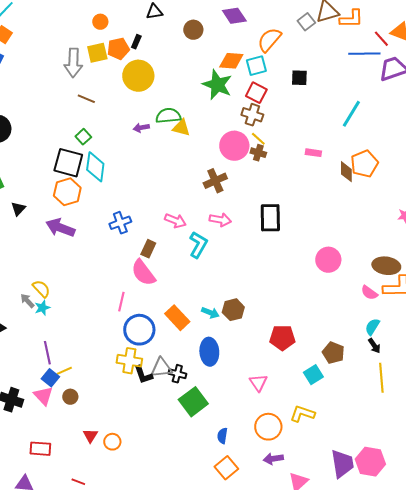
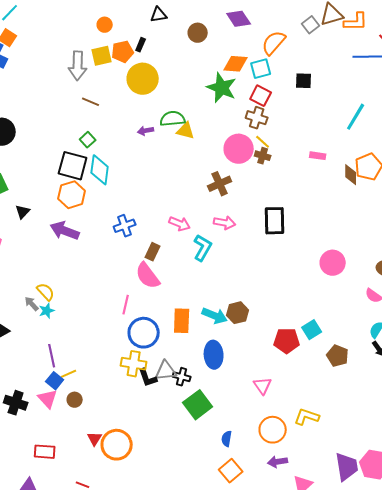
cyan arrow: (210, 313) -> (215, 316), size x1.4
orange rectangle: (177, 318) -> (182, 321), turned 45
cyan square: (313, 375) -> (312, 330), moved
orange circle: (112, 442) -> (117, 445), size x1.8

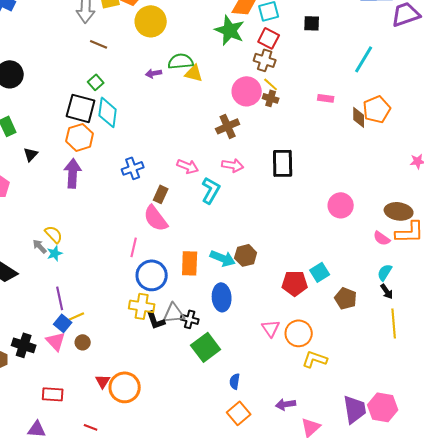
purple arrow: (65, 231) -> (73, 173), turned 72
orange circle: (273, 430) -> (299, 333), moved

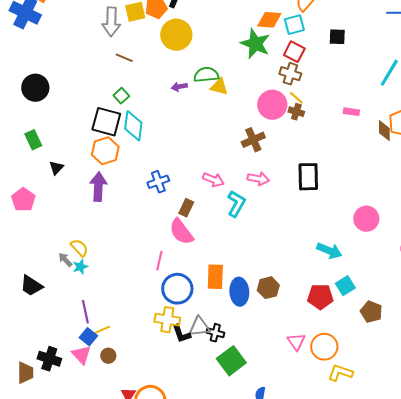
brown hexagon: (246, 255) -> (268, 288), moved
cyan arrow: (223, 258) -> (329, 251), moved
blue ellipse: (222, 297) -> (239, 292), moved

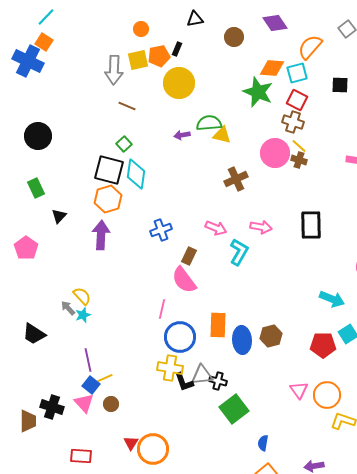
brown cross: (253, 140) -> (236, 179), moved

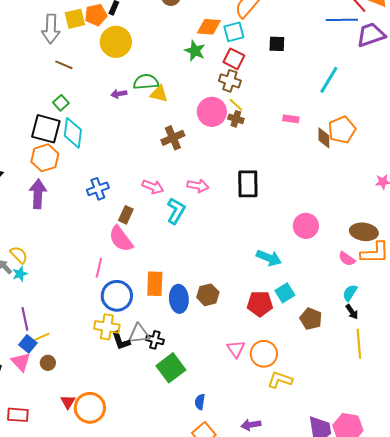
green star: (258, 92) -> (195, 51), size x0.7

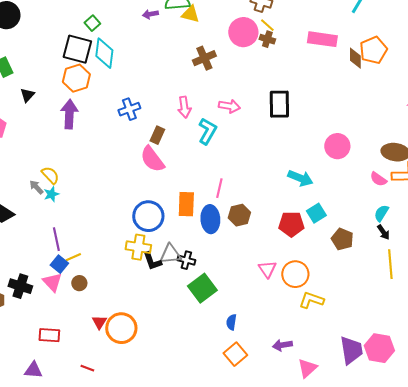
pink rectangle: (291, 119) -> (322, 39), size x1.8
pink arrow: (153, 187) -> (184, 107), turned 60
pink line: (99, 268) -> (219, 188), moved

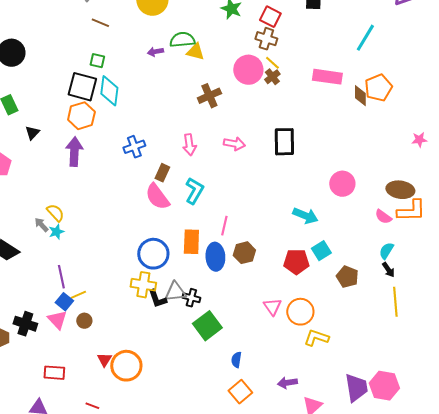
green square: (92, 23) -> (97, 61), turned -35
brown cross: (267, 39) -> (272, 77), turned 35
cyan L-shape: (207, 131) -> (194, 191), moved

